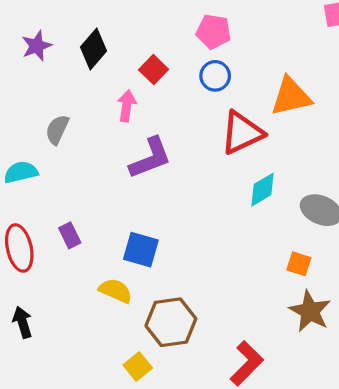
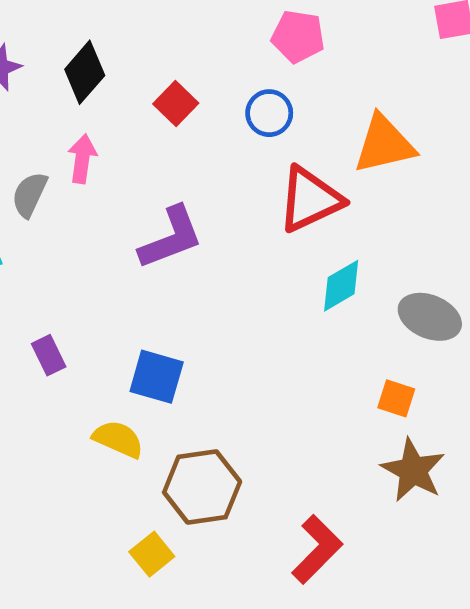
pink pentagon: (214, 32) -> (298, 36), moved
pink arrow: (127, 106) -> (82, 159), moved

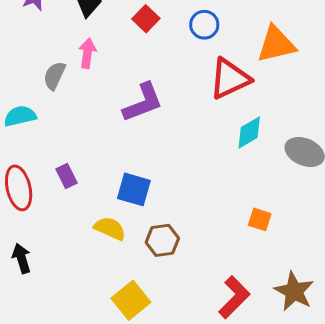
orange square: (396, 398) -> (260, 219), moved
brown star: (413, 470) -> (294, 291), moved
brown hexagon: (202, 487) -> (162, 240), moved, size x0.7
yellow square: (152, 554) -> (131, 300), size x1.4

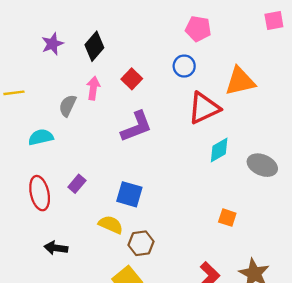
red square: (146, 19) -> (132, 79), moved
purple rectangle: (66, 176) -> (77, 184), turned 66
brown hexagon: (162, 240) -> (141, 243), moved
black arrow: (22, 258) -> (56, 248), moved, turned -65

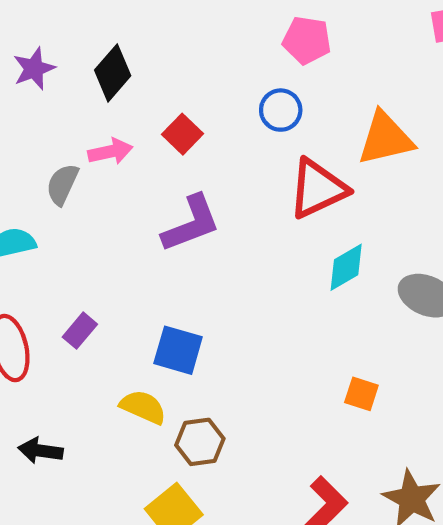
pink arrow: (93, 88) -> (110, 152), turned 70

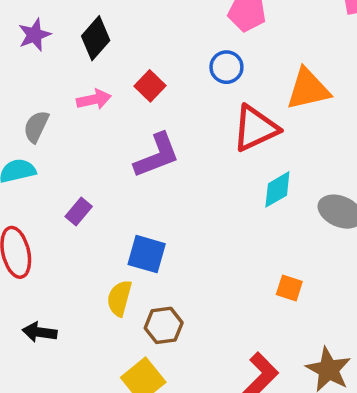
gray semicircle: (62, 184) -> (36, 127), moved
purple rectangle: (80, 331) -> (79, 212), moved
yellow semicircle: (143, 407) -> (119, 298), turned -99

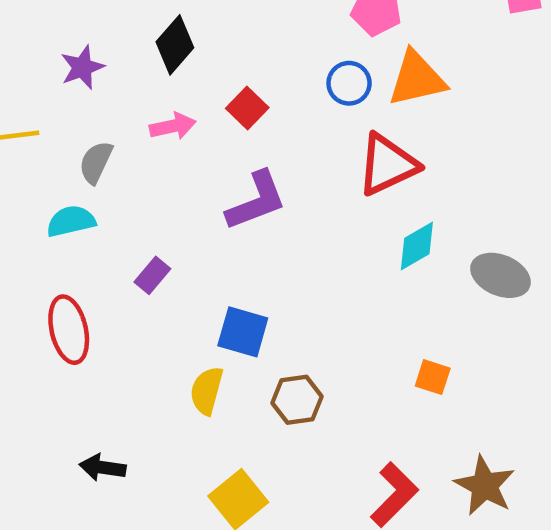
purple star: (34, 35) -> (82, 67), moved
orange triangle: (308, 89) -> (417, 79), moved
brown hexagon: (164, 325) -> (297, 400), moved
black arrow: (40, 332) -> (103, 468), moved

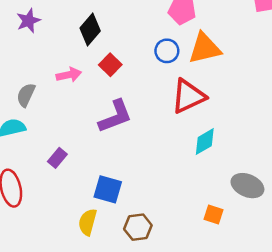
black diamond: (175, 45) -> (90, 29), moved
purple star: (82, 67) -> (28, 21), moved
gray ellipse: (500, 275) -> (247, 186), moved

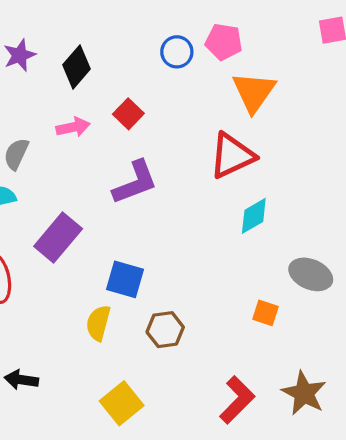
black diamond: (90, 29) -> (76, 67), moved
orange triangle: (205, 48) -> (254, 92), turned -42
blue circle: (167, 51) -> (177, 52), moved
purple rectangle: (57, 158) -> (58, 238), size x1.8

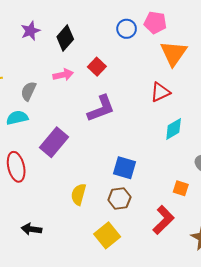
red triangle: (232, 156) -> (160, 92), size x0.7
blue square: (125, 279) -> (125, 168), moved
red L-shape: (237, 400) -> (163, 220), moved
yellow square: (122, 403) -> (107, 235), moved

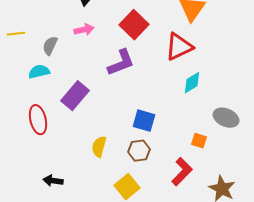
red square: (97, 67) -> (134, 25), moved, size x1.6
red triangle: (160, 92) -> (179, 47), size x1.4

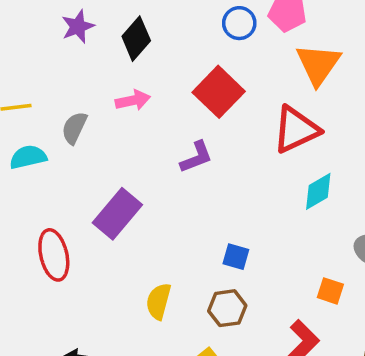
purple L-shape: (121, 63) -> (196, 157), size x0.7
cyan semicircle: (39, 72) -> (28, 157), moved
blue square: (144, 121) -> (236, 257), size x0.7

